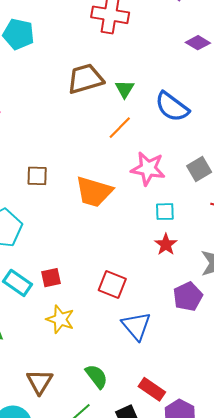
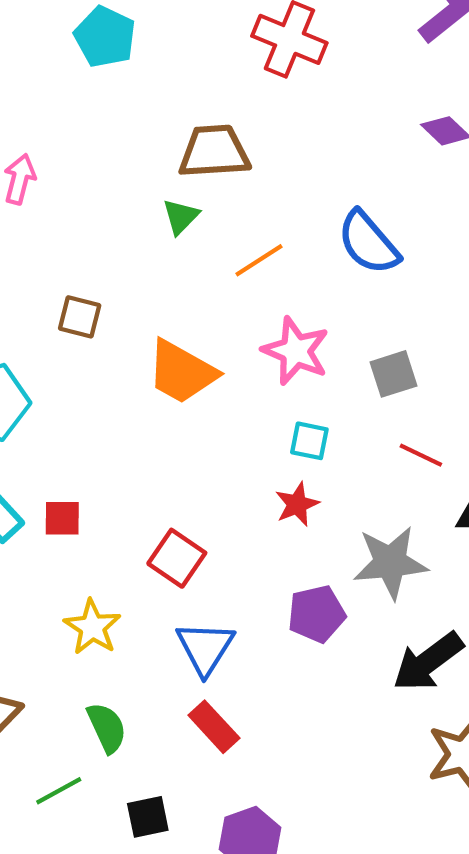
green triangle: (125, 89) -> (181, 217), moved
yellow star: (60, 319) -> (92, 627), moved
red rectangle: (152, 389) -> (214, 727), moved

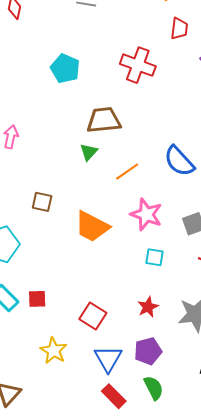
cyan pentagon: (105, 37) -> (65, 68), moved
red star: (297, 504) -> (148, 307), moved
purple pentagon: (317, 614) -> (148, 351), moved
green semicircle: (107, 728) -> (154, 388), moved

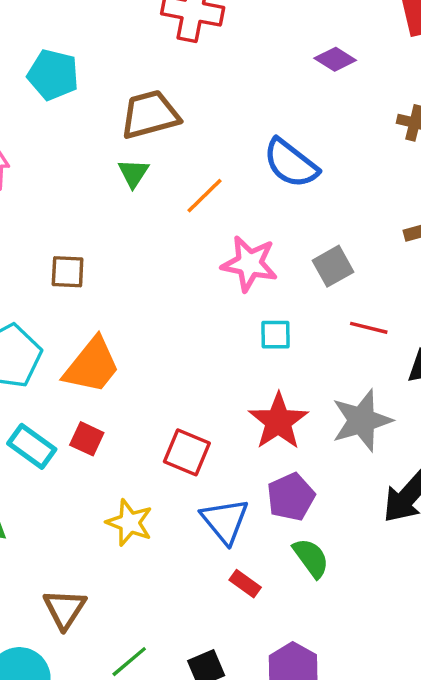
cyan pentagon: (65, 68) -> (53, 75), moved
orange trapezoid: (92, 227) -> (92, 366), moved, turned -69
red square: (37, 299) -> (87, 439), turned 36
red star: (148, 307) -> (278, 421), size x1.6
red rectangle: (114, 396) -> (245, 584), size x0.7

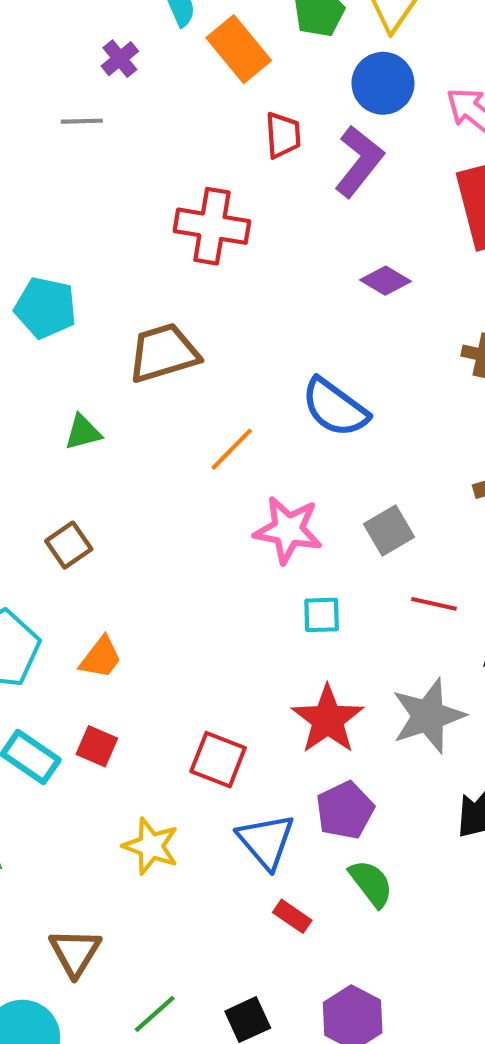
green triangle: (133, 173) -> (83, 432), moved, turned 44
brown square: (68, 272) -> (69, 545), turned -36
orange trapezoid: (92, 366) -> (101, 658), size x0.6

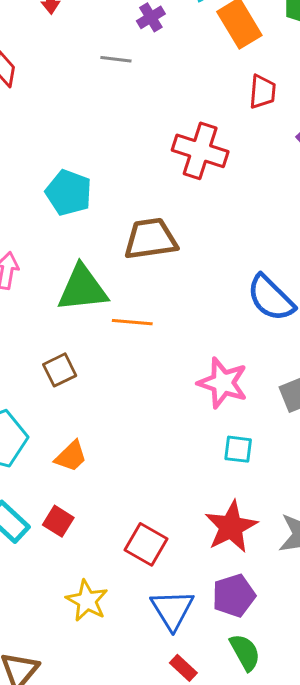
green triangle: (83, 432) -> (82, 288), size x1.8
orange line: (232, 449) -> (132, 322), moved, turned 42

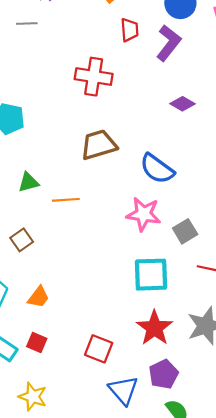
brown trapezoid: (151, 239) -> (99, 145), moved
green triangle: (82, 288) -> (28, 182), size x0.6
pink star: (223, 383) -> (144, 214), moved
cyan square: (238, 449) -> (151, 275), size x1.8
yellow star: (87, 601) -> (33, 397), moved

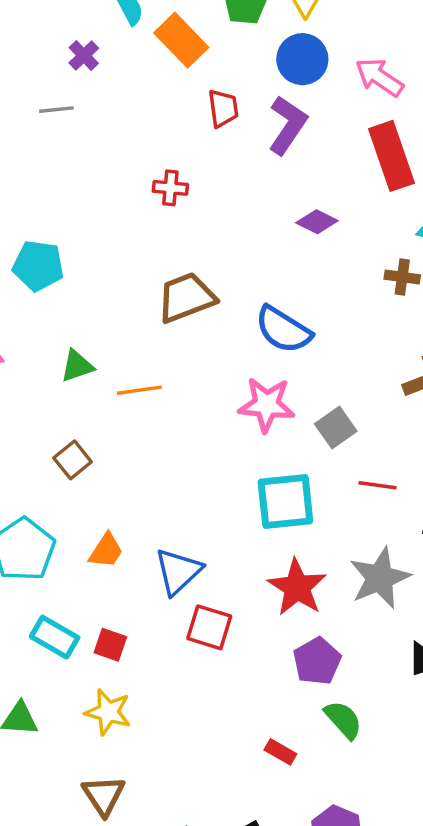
red cross: (94, 77) -> (170, 188), size x0.6
red square: (37, 342) -> (110, 645), moved
blue triangle: (123, 390) -> (178, 571), moved, turned 32

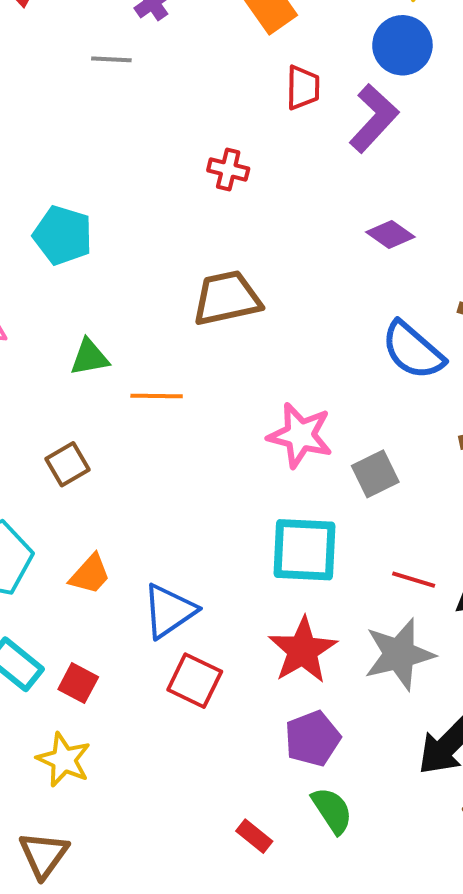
blue semicircle: (283, 330) -> (413, 351), moved
red line: (377, 485) -> (414, 580), moved

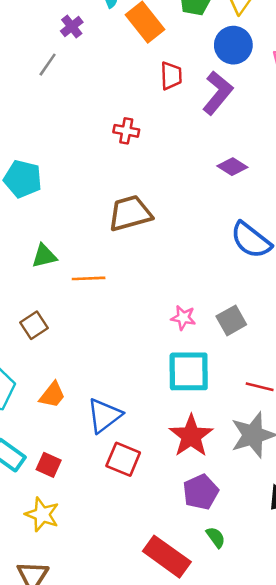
gray line: (111, 59) -> (48, 65), turned -55
pink star: (300, 435) -> (183, 318), moved, size x0.6
green semicircle: (332, 810) -> (216, 537), size x0.7
red rectangle: (254, 836) -> (167, 557), size x2.0

